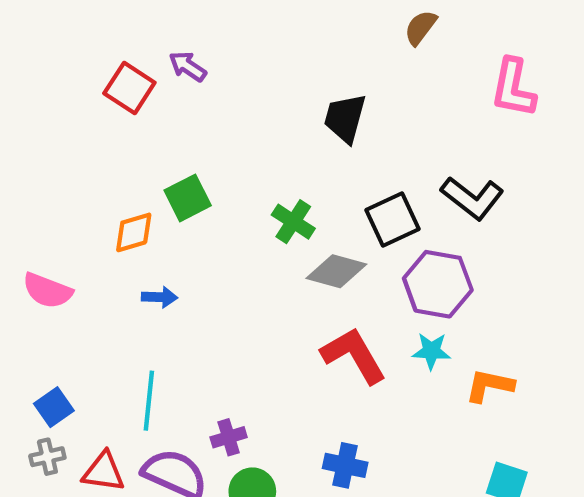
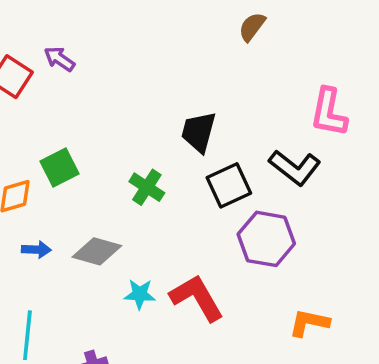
pink L-shape: (513, 88) -> (329, 112), moved
black trapezoid: (345, 118) -> (199, 132), moved
gray diamond: (336, 271) -> (97, 251), moved
cyan star: (431, 351) -> (140, 294), moved

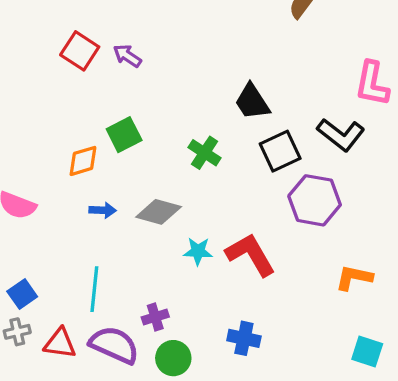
purple arrow: (59, 59) -> (127, 56), moved
black trapezoid: (199, 132) -> (252, 102), turned -48

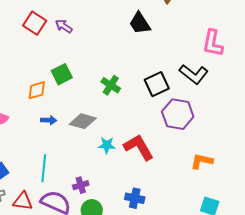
black trapezoid: (252, 102) -> (140, 23), moved

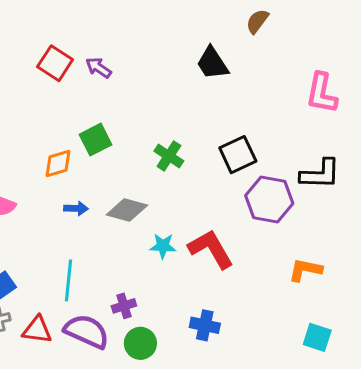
black L-shape: (194, 74) -> (320, 174), moved, turned -36

